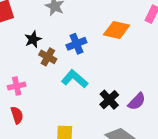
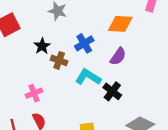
black cross: (109, 100) -> (112, 91), moved
purple semicircle: (137, 101) -> (118, 56), moved

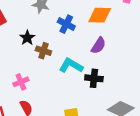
blue cross: (84, 43) -> (66, 24), moved, turned -30
black cross: (112, 91) -> (94, 78), turned -30

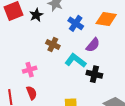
black star: (27, 38) -> (36, 15), moved
purple semicircle: (98, 46) -> (93, 45), moved

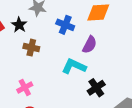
brown cross: (53, 44) -> (31, 48), moved
black cross: (94, 74) -> (96, 88), moved, turned -35

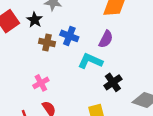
blue cross: (65, 25) -> (69, 36), moved

